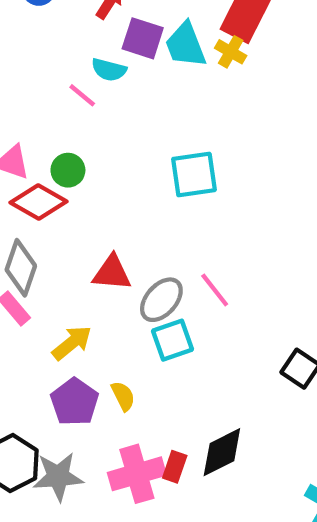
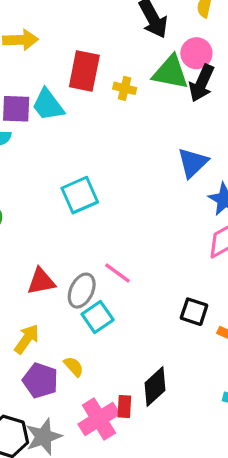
yellow cross: (231, 52) -> (125, 88), moved

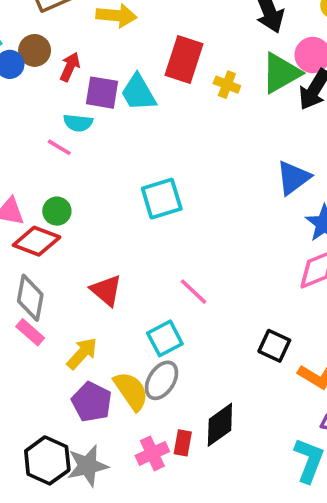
green triangle: (171, 72) -> (281, 73), turned -48
red triangle: (41, 281) -> (106, 290), turned 44
gray ellipse: (82, 291) -> (161, 380), moved
yellow semicircle: (74, 367) -> (131, 391), size x1.6
pink cross: (99, 419) -> (152, 453), size x0.7

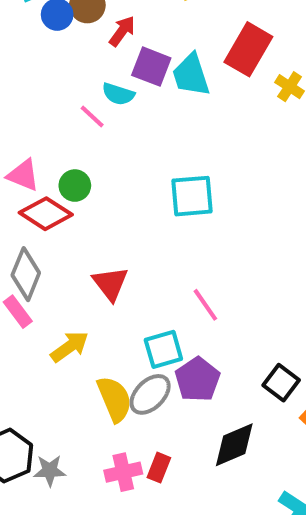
purple pentagon: (92, 402) -> (198, 379), moved
black diamond: (220, 425) -> (234, 445), moved
gray star: (88, 466) -> (50, 471), size x0.7

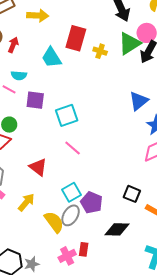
purple square: (151, 67) -> (35, 100), moved
pink line: (205, 305) -> (73, 148), moved
black diamond: (234, 445) -> (117, 229), turned 40

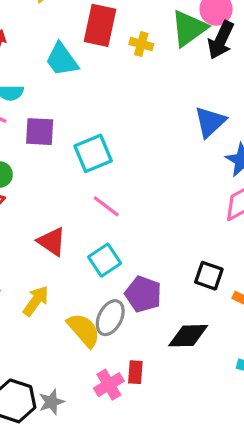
cyan square: (71, 192) -> (105, 260), moved

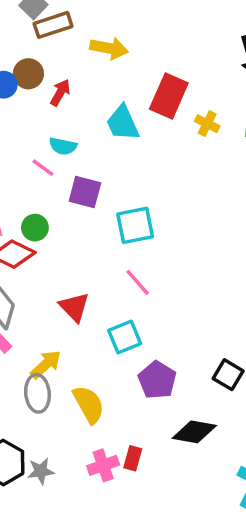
gray ellipse: (110, 318) -> (37, 393), moved, turned -44

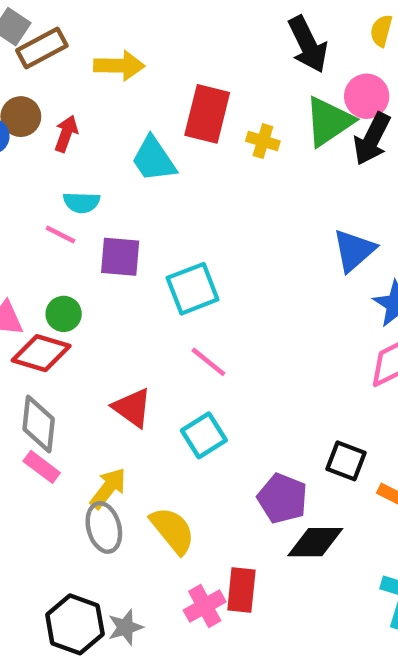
purple pentagon: (157, 380) -> (282, 498), moved
red rectangle: (133, 458) -> (241, 590), size x1.4

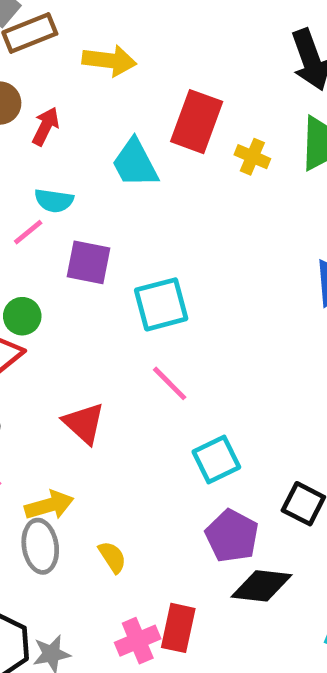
pink line: (61, 235) -> (28, 232), turned -72
cyan square: (204, 435) -> (216, 459), moved
yellow arrow: (108, 488) -> (49, 505), turned 30
yellow semicircle: (173, 530) -> (112, 557), size x0.6

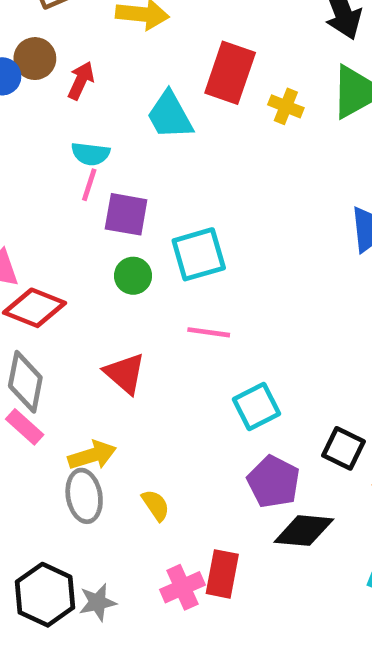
pink line: (28, 232) -> (89, 185), moved, turned -32
green circle: (22, 316) -> (133, 276), moved
pink line: (170, 383) -> (209, 332), turned -36

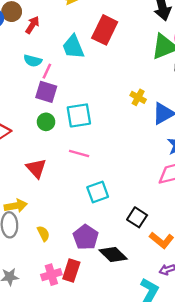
yellow cross: (286, 106) -> (138, 97), moved
pink line: (89, 185) -> (47, 71), moved
purple pentagon: (274, 482) -> (86, 237), moved
black diamond: (304, 531) -> (113, 255), turned 32

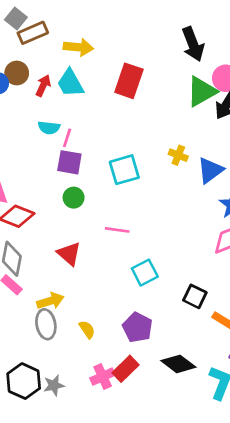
cyan trapezoid: (73, 47) -> (70, 83), moved
cyan square: (79, 115) -> (124, 170), moved
black diamond: (113, 255) -> (178, 364), moved
red rectangle: (71, 271) -> (125, 369), turned 35

